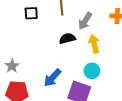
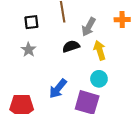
gray star: (12, 66) -> (28, 50), moved

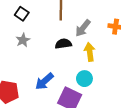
black square: (31, 22) -> (22, 14), moved, turned 32

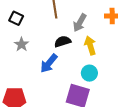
blue arrow: (44, 81) -> (49, 63), moved

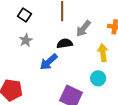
yellow arrow: (90, 46) -> (103, 53), moved
cyan circle: (89, 73) -> (98, 78), moved

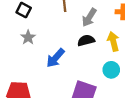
black semicircle: (65, 44) -> (86, 40), moved

